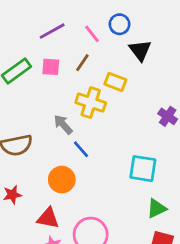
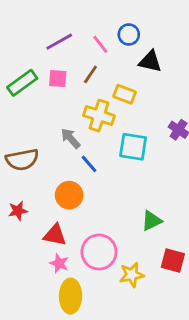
black triangle: (140, 50) -> (150, 62), turned -40
cyan square: (143, 169) -> (133, 147), moved
green triangle: (157, 208) -> (152, 221), moved

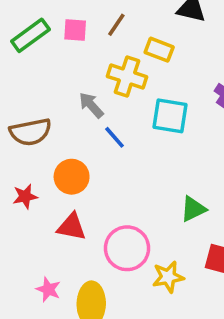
orange circle: (69, 195) -> (72, 177), moved
pink star: (59, 263) -> (48, 289), moved

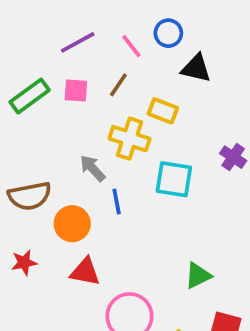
blue line: (114, 137) -> (117, 201), turned 30
orange circle: (72, 177) -> (72, 224), moved
red triangle: (72, 227) -> (85, 272), moved

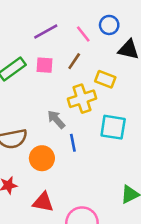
yellow cross: (130, 139) -> (82, 99), turned -36
red triangle: (85, 272) -> (43, 202), moved

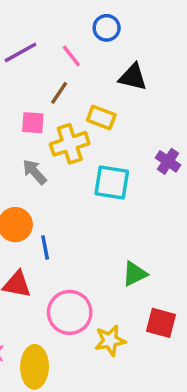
blue circle: (109, 25) -> (107, 28), moved
pink square: (44, 65) -> (33, 123), moved
blue line: (73, 143) -> (45, 247), moved

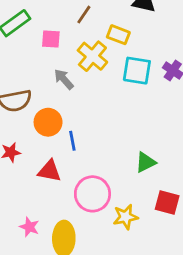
pink square: (33, 123) -> (51, 39), moved
yellow cross: (70, 144) -> (92, 56), turned -32
cyan square: (112, 182) -> (137, 71), moved

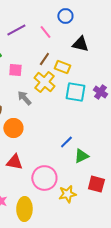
brown line: (84, 15) -> (44, 59), moved
blue line: (72, 141) -> (66, 142), moved, turned 56

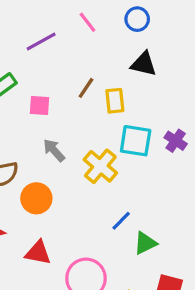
blue circle: (65, 16) -> (137, 19), moved
pink line: (45, 32) -> (88, 22), moved
yellow rectangle: (62, 67) -> (115, 101), turned 63
yellow cross: (44, 82) -> (100, 166), moved

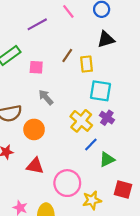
black triangle: (144, 64) -> (106, 39), turned -30
purple cross: (176, 141) -> (107, 118), moved
yellow cross: (100, 166) -> (81, 121), moved

